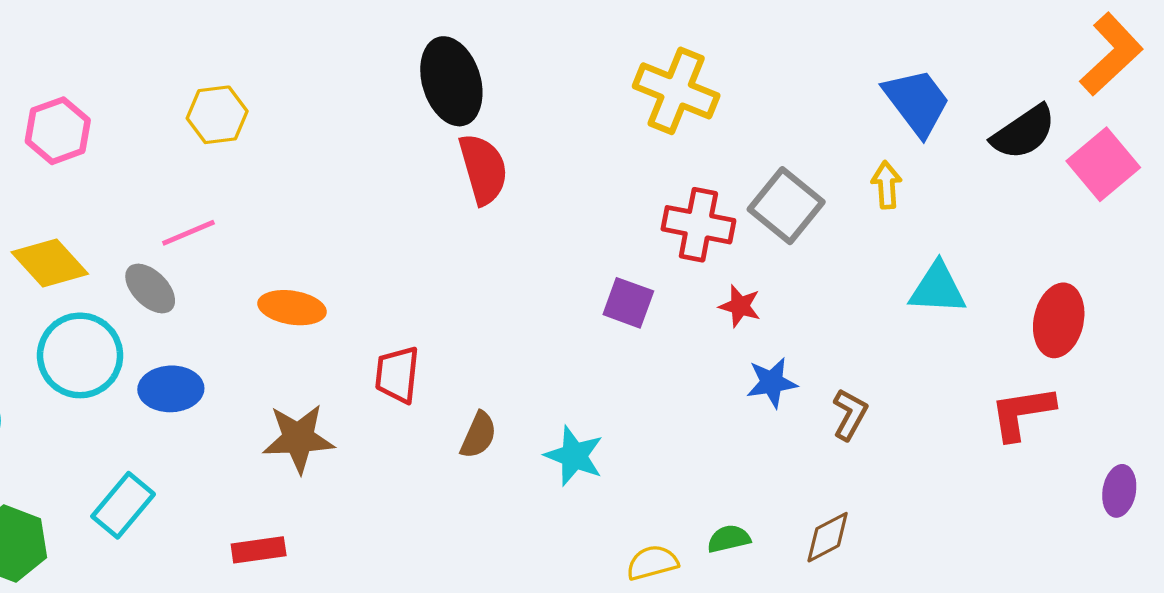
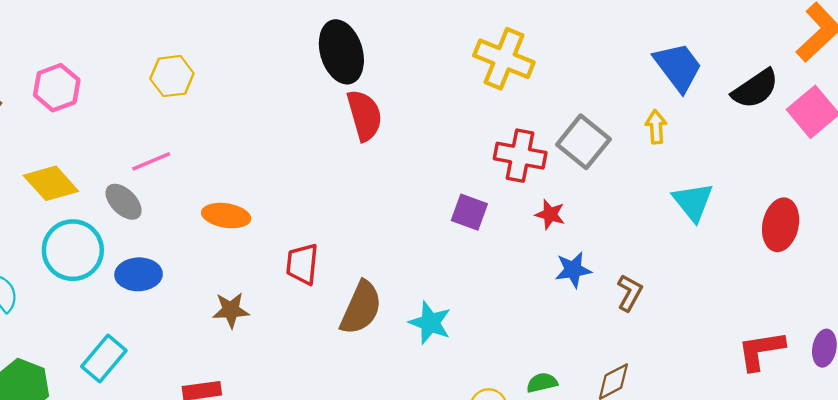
cyan triangle: (938, 288) -> (693, 202), turned 48
red L-shape: (1022, 413) -> (761, 350), moved
brown semicircle: (479, 435) -> (361, 308), size x1.6
brown star: (298, 438) -> (231, 310), size x0.7

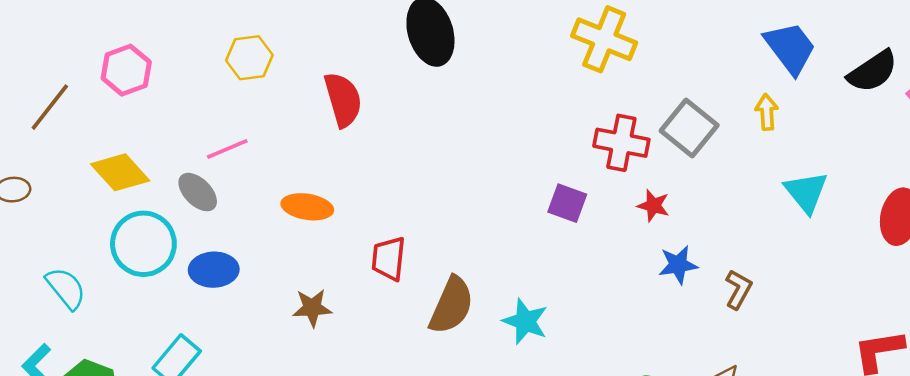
red semicircle: (364, 115) -> (343, 100), moved

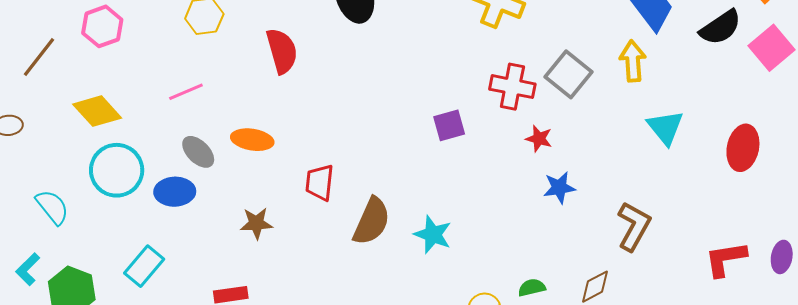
yellow arrow: (767, 112) -> (633, 61), size x1.4
gray ellipse: (198, 192) -> (198, 152), moved
purple square: (567, 203) -> (449, 125), moved, turned -36
brown L-shape: (738, 289) -> (634, 226), moved, size x1.5

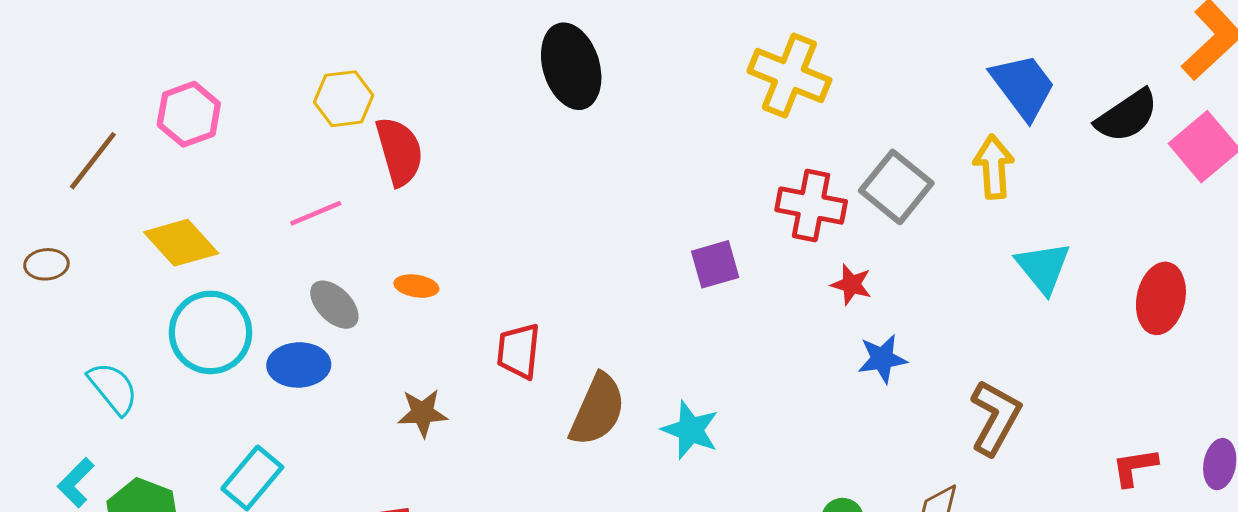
red semicircle: (282, 51) -> (399, 151), moved
orange ellipse: (252, 140) -> (416, 286), size x0.7
red L-shape: (726, 259) -> (1135, 467), size x0.7

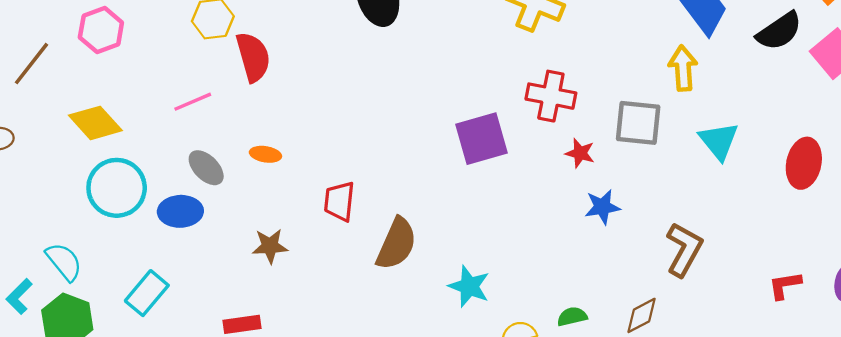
gray square: (896, 187) -> (638, 123), moved, turned -33
purple square: (715, 264) -> (481, 139), size x1.5
cyan semicircle: (113, 388) -> (64, 262), moved
cyan star: (690, 430) -> (469, 286), moved

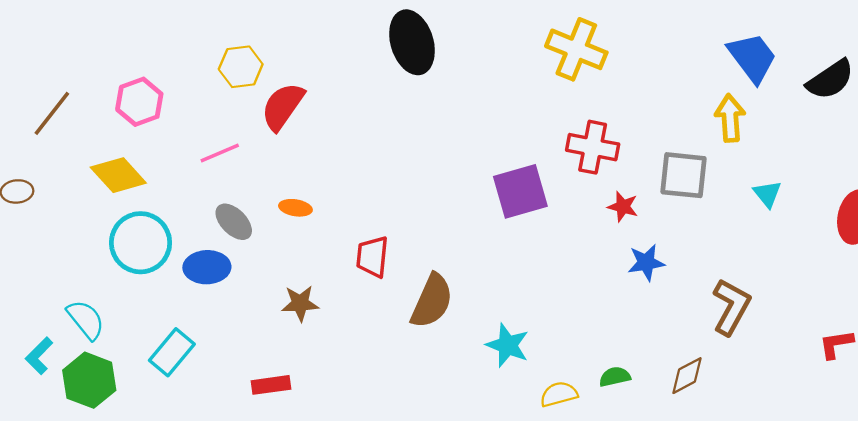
pink hexagon: (101, 30) -> (139, 102), moved
red semicircle: (253, 57) -> (283, 106), turned -129
cyan triangle: (719, 141) -> (767, 194), size x0.7

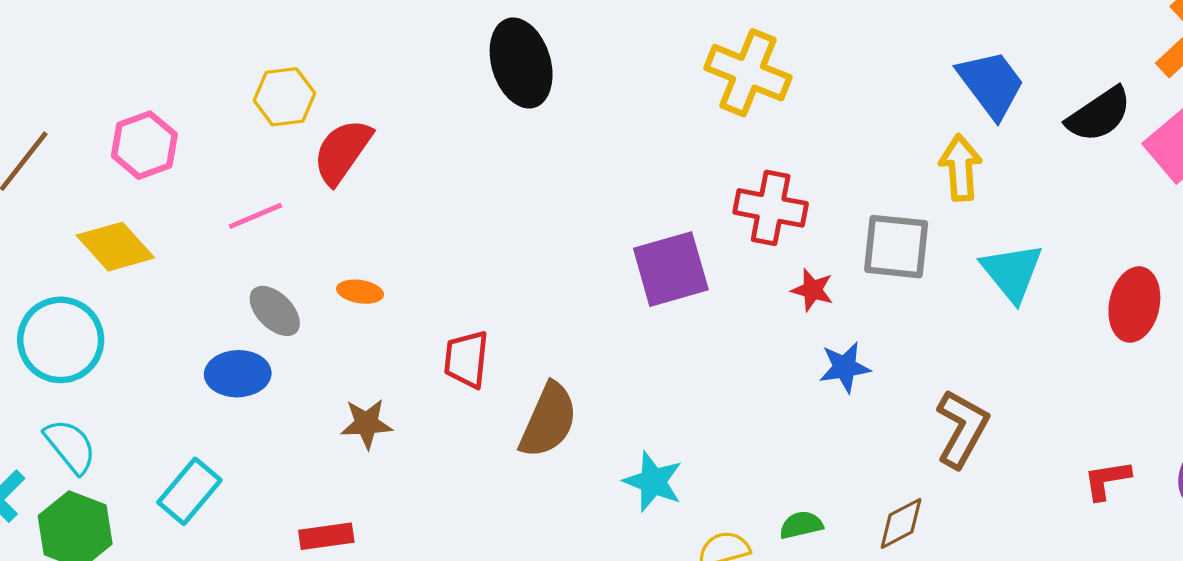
cyan triangle: (767, 194) -> (1012, 272), size x1.6
cyan circle: (141, 243) -> (61, 340), moved

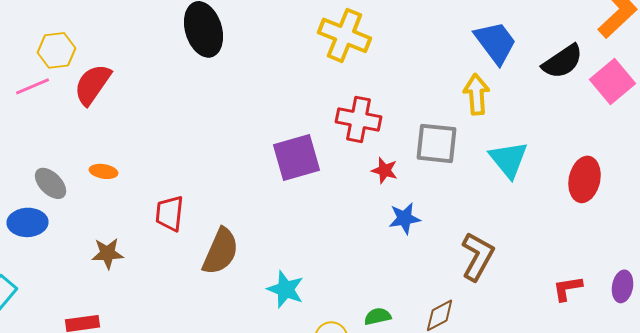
pink line: (255, 216) -> (33, 86), moved

